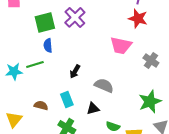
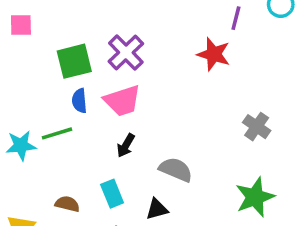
red star: (138, 18) -> (214, 54), moved
pink trapezoid: (121, 45) -> (122, 101), moved, turned -30

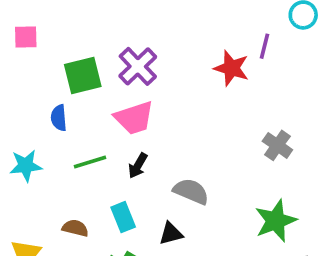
purple line: (236, 18) -> (265, 46), moved
blue semicircle: (79, 101) -> (59, 118), moved
green line: (57, 133) -> (90, 162), moved

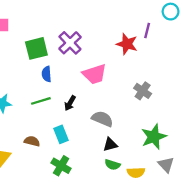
blue semicircle: (59, 118) -> (47, 74), moved
pink trapezoid: (134, 118) -> (95, 74), moved
gray cross: (277, 145) -> (143, 91), moved
black triangle: (171, 234) -> (110, 145), moved

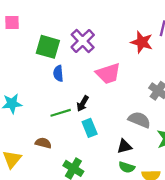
green square: (36, 48) -> (48, 47), turned 30
green line: (41, 101) -> (61, 113), moved
gray semicircle: (102, 119) -> (139, 120), moved
cyan rectangle: (61, 134) -> (90, 128), moved

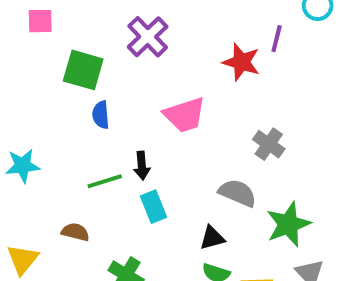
pink square: (12, 22) -> (40, 21), moved
purple cross: (83, 41) -> (148, 37), moved
black arrow: (83, 104) -> (142, 166), turned -35

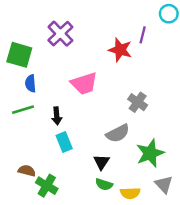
green line: (105, 181) -> (23, 110), moved
gray semicircle: (238, 193) -> (118, 133), turned 130
brown semicircle: (75, 232) -> (27, 171), moved
black triangle: (212, 238) -> (102, 162), turned -42

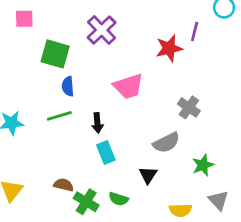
red star: (120, 50) -> (169, 48), turned -30
green star: (150, 153) -> (203, 165), size x0.7
green semicircle: (104, 184) -> (119, 199), moved

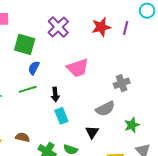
red star: (169, 48) -> (101, 27), moved
blue semicircle: (68, 86) -> (34, 68), turned 32
gray cross: (189, 107) -> (122, 83), turned 35
brown semicircle: (64, 185) -> (23, 137), moved

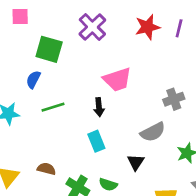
blue semicircle: (34, 68) -> (33, 80), moved
black arrow: (55, 94) -> (99, 107), moved

